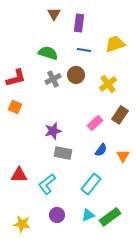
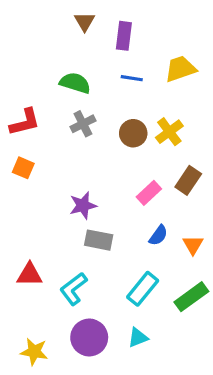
brown circle: (76, 75) -> (133, 133), moved
purple circle: (57, 215) -> (89, 338), size x1.5
green rectangle: (110, 217) -> (191, 297), moved

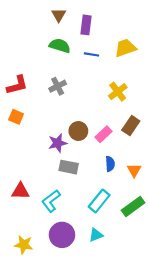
green semicircle: (75, 83) -> (60, 46), moved
brown circle: (133, 133) -> (78, 131), moved
blue semicircle: (158, 235) -> (110, 164), turned -40

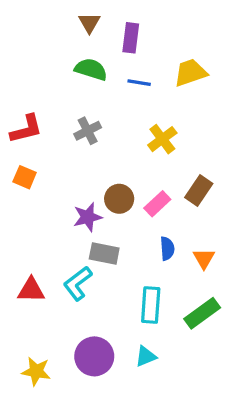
yellow cross: (118, 92) -> (162, 139), moved
cyan L-shape: (51, 201) -> (78, 283), moved
cyan rectangle: (99, 201) -> (151, 305), turned -35

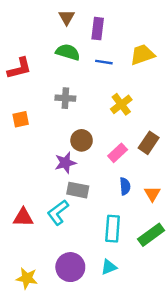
red L-shape: (26, 129) -> (19, 68), moved
gray cross: (88, 131) -> (65, 98), turned 30
orange square: (25, 177) -> (21, 119), moved, turned -35
brown circle: (119, 199) -> (82, 140), moved

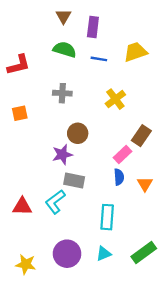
pink rectangle: (118, 153) -> (122, 155), moved
green rectangle: (151, 235) -> (144, 252), moved

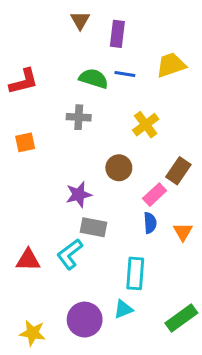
green semicircle: (65, 49) -> (94, 78), moved
brown circle: (78, 133) -> (119, 168), moved
cyan triangle: (104, 254) -> (123, 309), moved

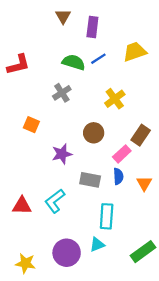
blue line: (125, 74) -> (98, 59), turned -42
gray cross: (79, 117) -> (62, 93), turned -36
orange square: (25, 142) -> (31, 125), moved, turned 35
gray rectangle: (94, 227) -> (90, 180), moved

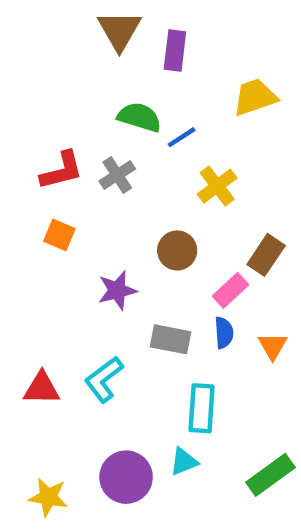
brown triangle: (63, 16) -> (119, 30), size x1.5
blue line: (98, 59) -> (182, 137), moved
red L-shape: (18, 65) -> (62, 170), moved

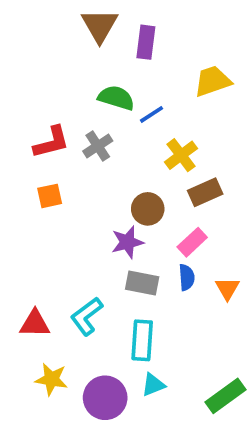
orange square: (59, 235) -> (50, 196), turned -35
brown rectangle: (266, 255) -> (205, 192), moved, turned 32
purple star: (117, 290) -> (127, 242), moved
cyan rectangle: (202, 408) -> (142, 340), moved
yellow star: (48, 497) -> (51, 379), moved

